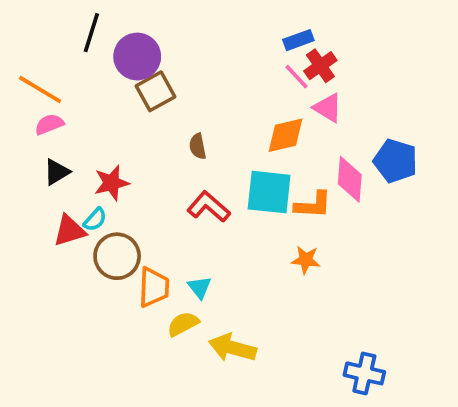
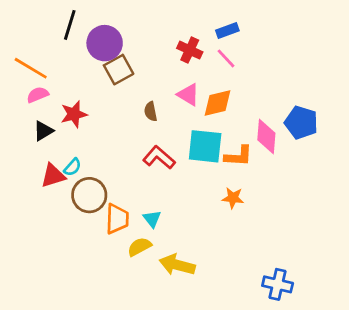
red cross: (320, 66) -> (190, 50), moved, turned -30
pink triangle: (328, 108) -> (188, 95), moved
red star: (112, 183) -> (74, 114), moved

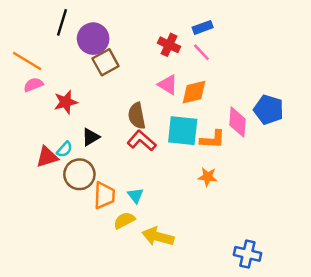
brown semicircle: (151, 111) -> (137, 116), moved, size x1.5
black triangle: (43, 131) -> (91, 137), moved

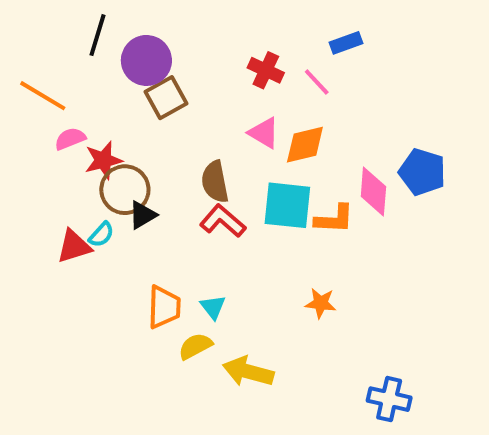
blue rectangle: (203, 27) -> (346, 43), moved
pink semicircle: (33, 85) -> (70, 139), moved
brown circle: (79, 174) -> (125, 190), moved
orange star: (208, 177) -> (321, 303), moved

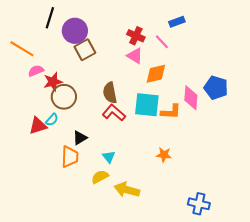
pink triangle: (264, 133) -> (135, 56), moved
black triangle: (143, 215) -> (80, 138), moved
orange trapezoid: (164, 307) -> (70, 157), moved

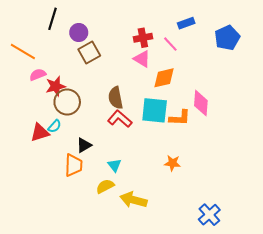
purple circle: (75, 31) -> (79, 33), size x0.7
red cross: (136, 36) -> (143, 38), turned -36
blue pentagon: (216, 88) -> (227, 38), moved, turned 30
blue cross: (199, 204) -> (209, 215), turned 35

